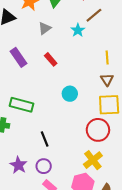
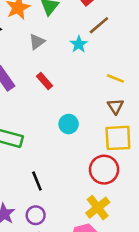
yellow line: (107, 57) -> (115, 78), turned -64

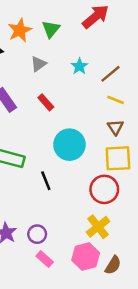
brown line: (99, 25) -> (110, 74), moved
cyan circle: (69, 124) -> (69, 145), size x1.6
black line: (37, 181) -> (46, 181), moved

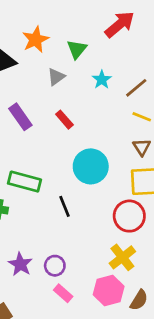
green triangle: (51, 29) -> (77, 49), moved

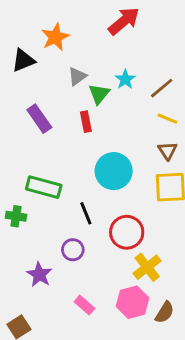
red arrow: (120, 24) -> (124, 21), moved
green triangle: (77, 49) -> (99, 94), moved
red rectangle: (64, 120) -> (86, 122), turned 30
red circle: (129, 216) -> (127, 232), moved
purple circle: (55, 266) -> (73, 250), moved

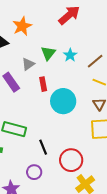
gray triangle: (77, 76) -> (28, 64), moved
green triangle: (99, 94) -> (48, 53), moved
cyan circle: (114, 171) -> (63, 101), moved

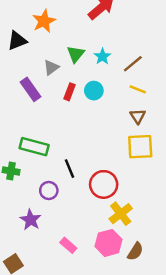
red rectangle: (43, 84) -> (69, 92), turned 32
cyan circle: (63, 101) -> (94, 91), moved, size x0.6
purple circle: (34, 172) -> (49, 190), moved

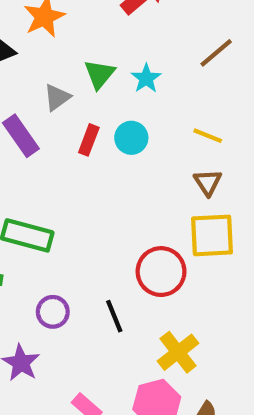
brown line: (133, 64) -> (216, 53), moved
black line: (69, 169) -> (114, 316), moved
red circle: (104, 184) -> (161, 272), moved

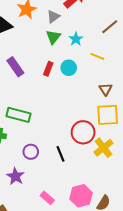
gray triangle: (57, 97) -> (53, 17), moved
yellow line: (208, 136) -> (97, 56), moved
yellow cross: (178, 352) -> (104, 148), moved

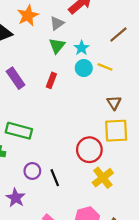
cyan circle: (69, 68) -> (84, 68), moved
yellow cross: (104, 148) -> (103, 178), moved
black line: (60, 154) -> (55, 178), moved

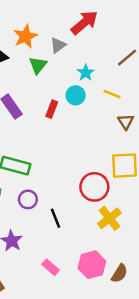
green triangle: (57, 46) -> (38, 65), moved
cyan circle: (84, 68) -> (76, 95), moved
brown triangle: (114, 103) -> (126, 122), moved
purple circle: (32, 171) -> (28, 199), moved

